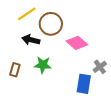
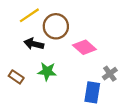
brown rectangle: (15, 70) -> (16, 77), turned -72

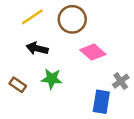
brown circle: (56, 26) -> (72, 19), moved

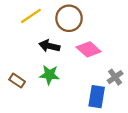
black arrow: (37, 48) -> (49, 46), moved

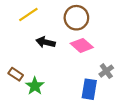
brown circle: (69, 18) -> (76, 18), moved
green star: (49, 75) -> (35, 86), moved, turned 30

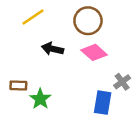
brown rectangle: (16, 74) -> (18, 85), turned -32

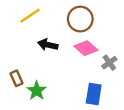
gray cross: (122, 82) -> (109, 63), moved
brown rectangle: (18, 85) -> (17, 78), turned 64

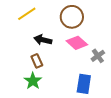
brown rectangle: (17, 78) -> (37, 61), moved

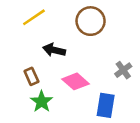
pink diamond: (77, 43) -> (75, 81), moved
brown rectangle: (37, 61) -> (31, 76), moved

